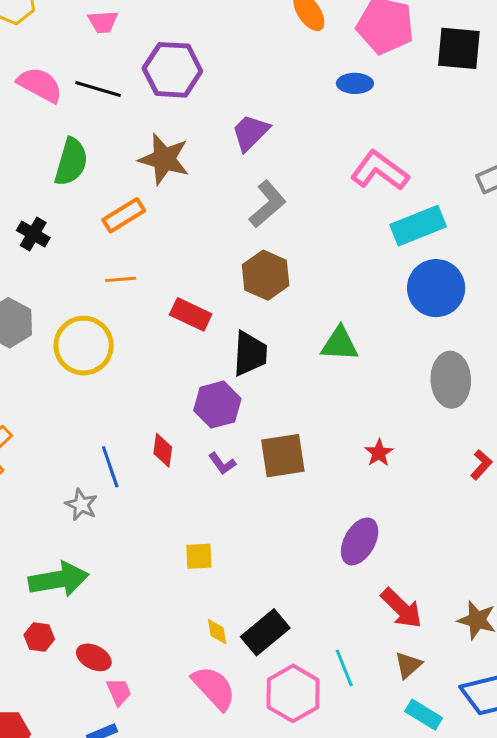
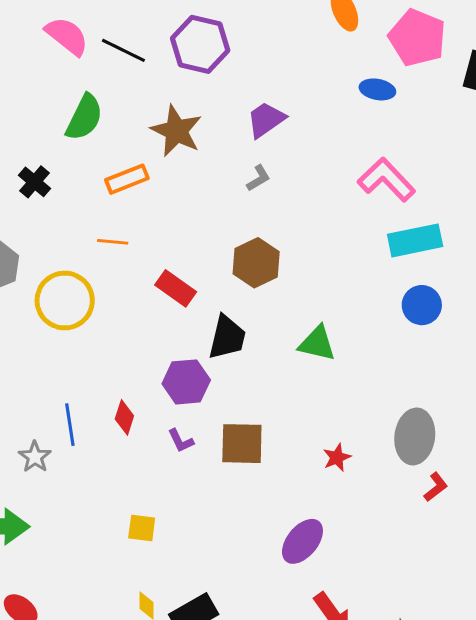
gray L-shape: (267, 204) -> (258, 178), moved, size x0.6
blue circle: (436, 288) -> (422, 305), size x0.7
gray ellipse: (451, 380) -> (415, 436), moved

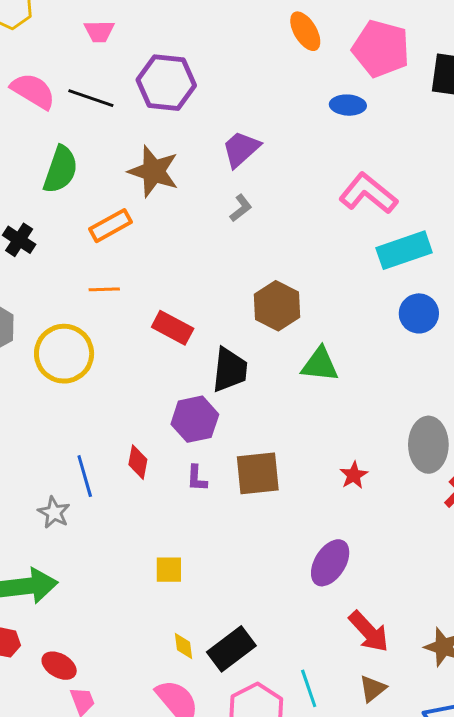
brown hexagon: (256, 263) -> (277, 306), moved
purple L-shape: (181, 441) -> (197, 478), turned 36

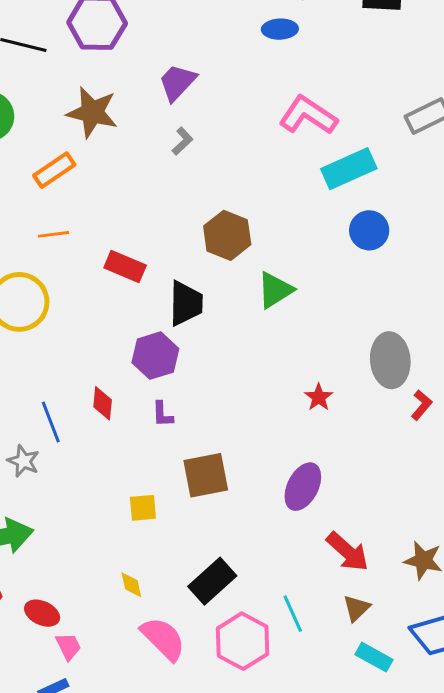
green triangle: (320, 365) -> (275, 290), turned -33
brown square: (258, 473) -> (206, 475), moved
yellow diamond: (183, 646) -> (131, 585), moved

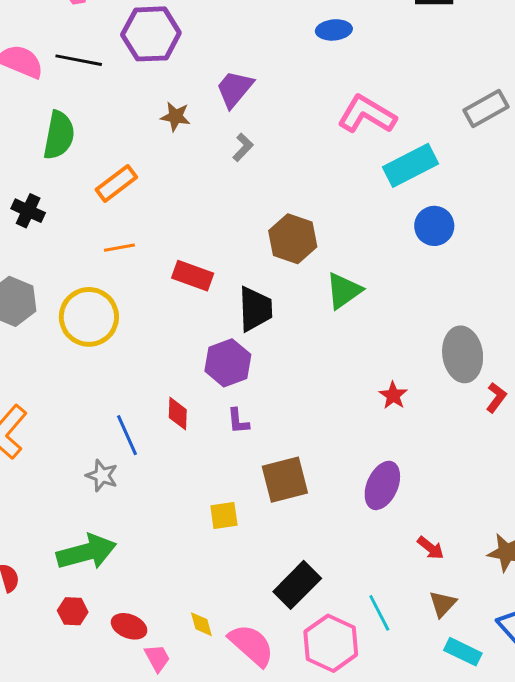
brown star: (92, 112) -> (176, 116), moved, size x0.6
red arrow: (348, 552) -> (431, 548), size x0.6
yellow diamond: (131, 585) -> (201, 624), moved

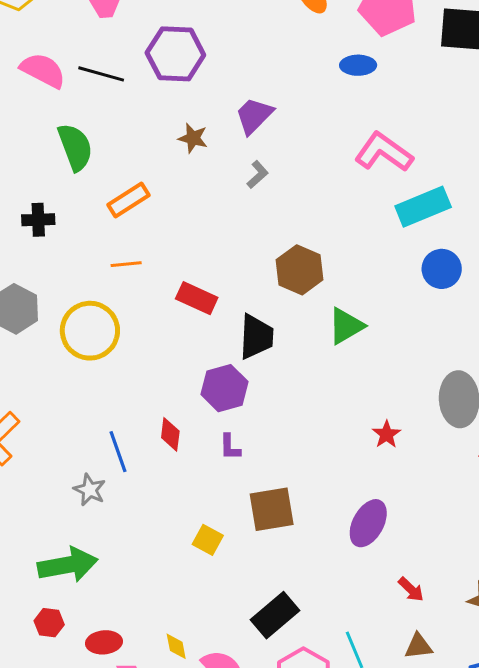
green semicircle: (59, 135) -> (75, 147), turned -36
black cross: (28, 211) -> (38, 220), turned -32
yellow square: (224, 516) -> (208, 540), turned 32
brown triangle: (443, 604) -> (418, 646), turned 36
red ellipse: (129, 626) -> (104, 642), turned -32

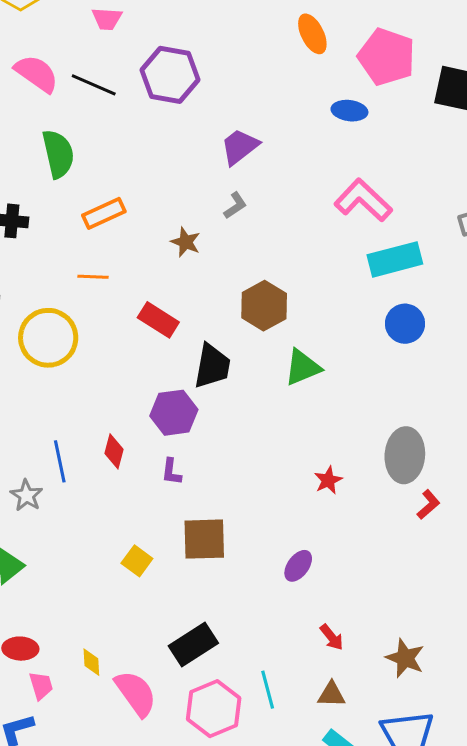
brown star: (193, 138) -> (186, 242), moved
purple ellipse: (368, 523) -> (298, 566), size x0.7

